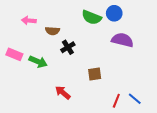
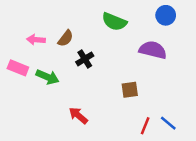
blue circle: (114, 13) -> (166, 15), moved
pink arrow: (29, 20) -> (36, 40), moved
brown semicircle: (52, 31) -> (65, 38), turned -56
brown square: (95, 74) -> (130, 90), moved

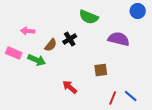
blue circle: (166, 15) -> (138, 11), moved
brown semicircle: (65, 38) -> (51, 45), moved
black cross: (85, 59) -> (70, 39), moved
red arrow: (78, 115) -> (70, 87), moved

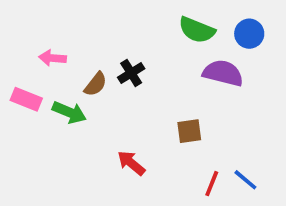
blue circle: (138, 11) -> (249, 34), moved
green semicircle: (89, 17) -> (197, 30), moved

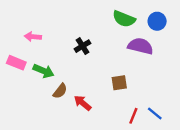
brown semicircle: (96, 84) -> (60, 91), moved

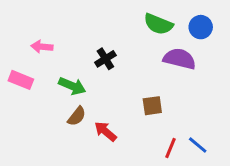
green arrow: (44, 71) -> (72, 86), moved

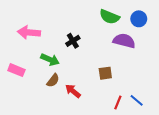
pink arrow: (42, 47) -> (29, 32), size x1.5
pink rectangle: (21, 80) -> (16, 70), moved

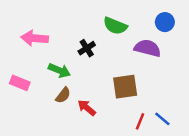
green semicircle: (109, 17) -> (115, 26), moved
brown square: (105, 73) -> (125, 87), size x1.5

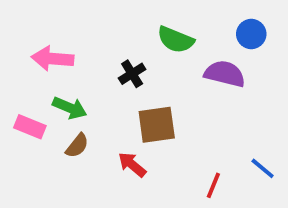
green arrow: (59, 70) -> (70, 108), moved
brown square: (125, 87) -> (157, 125), moved
brown semicircle: (63, 95) -> (77, 146), moved
blue line: (162, 119) -> (263, 168), moved

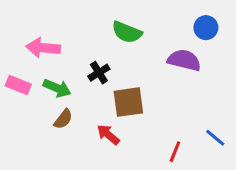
green semicircle: (176, 40) -> (127, 32), moved
black cross: (132, 74) -> (99, 73), moved
pink rectangle: (30, 127) -> (18, 85), moved

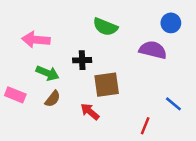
black cross: (99, 73) -> (82, 60), turned 30
pink rectangle: (18, 85) -> (15, 95), moved
blue line: (215, 138) -> (173, 104), moved

